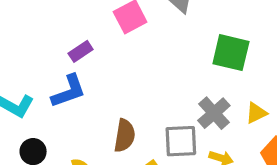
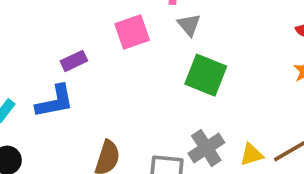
green square: (231, 53) -> (206, 75), moved

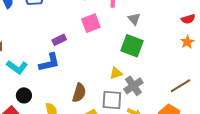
gray triangle: (189, 25) -> (134, 19), moved
yellow triangle: (251, 155) -> (116, 73), moved

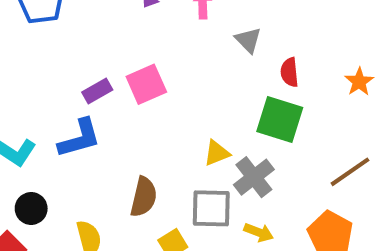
red semicircle: (188, 19) -> (289, 72), moved, turned 104
pink square: (91, 23) -> (146, 84), moved
green square: (132, 46) -> (280, 119), moved

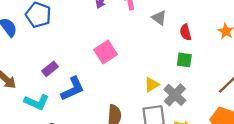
purple rectangle: (97, 91) -> (50, 69), moved
green square: (280, 119) -> (184, 60), size x0.6

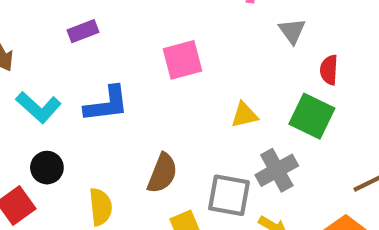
green square: (184, 60) -> (312, 116), size x1.5
purple rectangle: (50, 69) -> (83, 31), moved
yellow triangle: (152, 85) -> (244, 115), moved

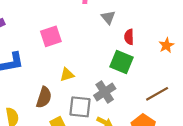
yellow triangle: (244, 115) -> (67, 75), moved

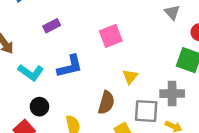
yellow triangle: (67, 75) -> (130, 77), turned -32
gray cross: (105, 92) -> (172, 94), turned 35

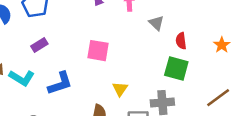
pink square: (111, 36) -> (98, 51), turned 35
cyan L-shape: (31, 72) -> (22, 78), moved

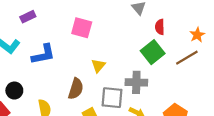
green square: (176, 69) -> (153, 52), turned 30
brown line: (218, 98) -> (187, 58), moved

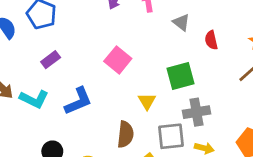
pink square: (82, 28) -> (118, 60), turned 35
green square: (153, 52) -> (180, 76), moved, turned 35

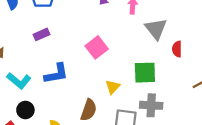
gray triangle: (181, 22) -> (156, 29), size x1.5
cyan L-shape: (34, 99) -> (19, 81), moved

